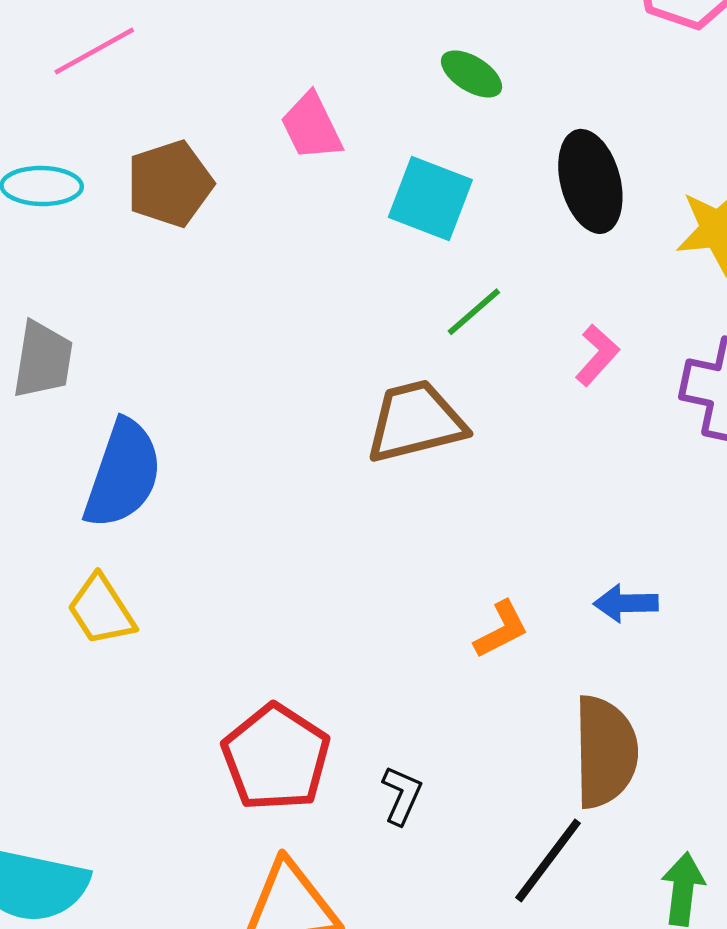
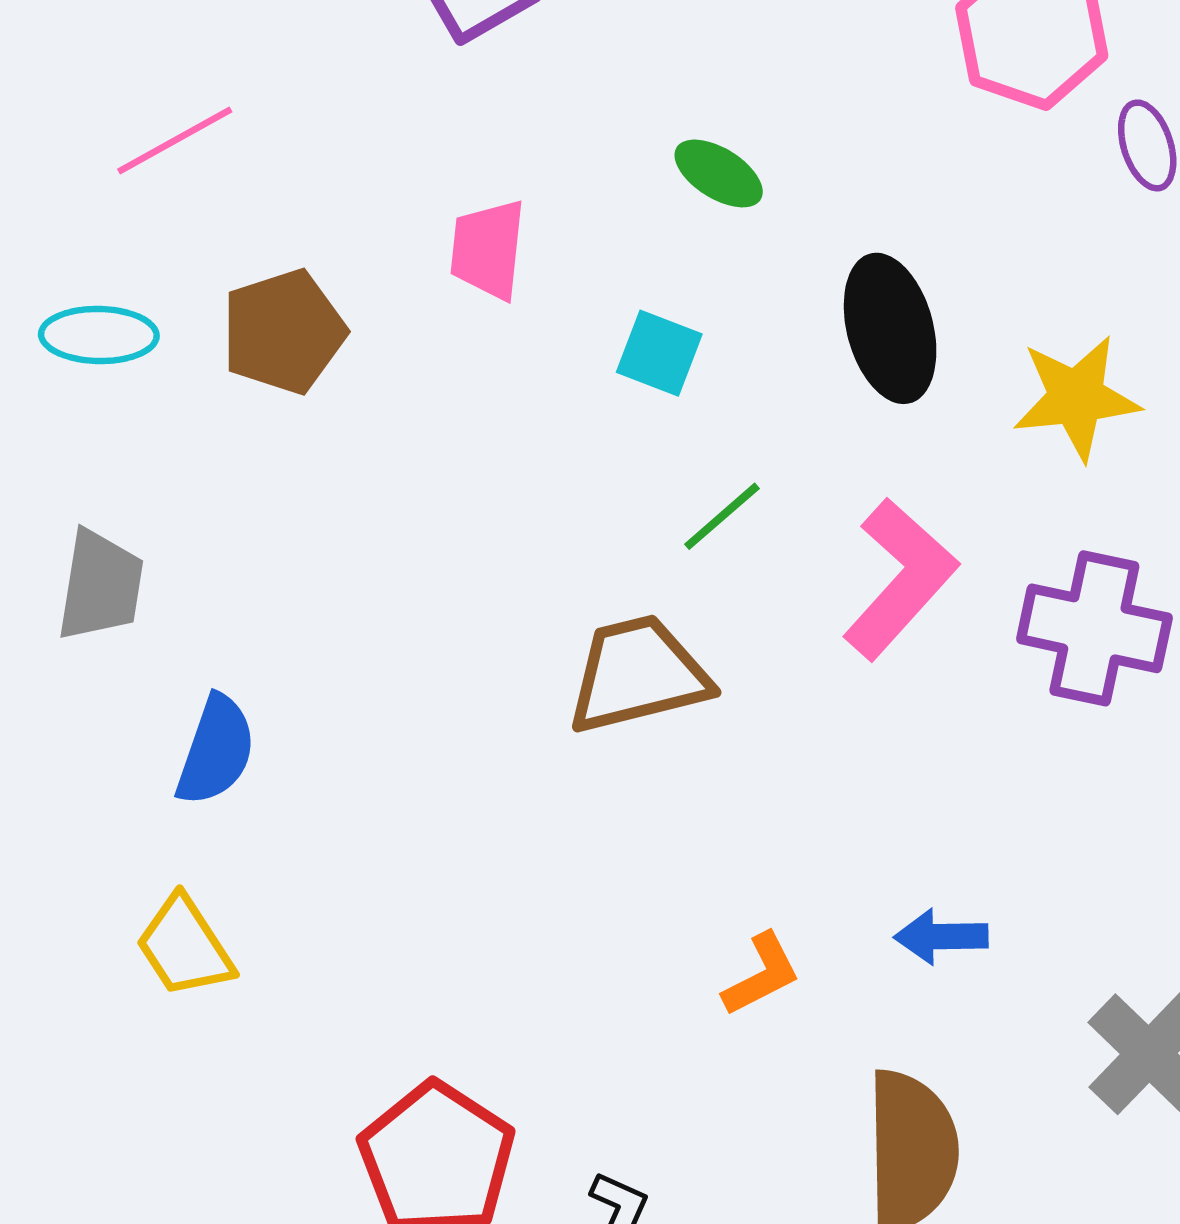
pink trapezoid: (311, 127) -> (488, 249), turned 32
cyan square: (430, 199) -> (659, 353), size x0.7
pink L-shape: (597, 355) -> (900, 579), size x1.8
blue semicircle: (123, 474) -> (216, 750), size x0.7

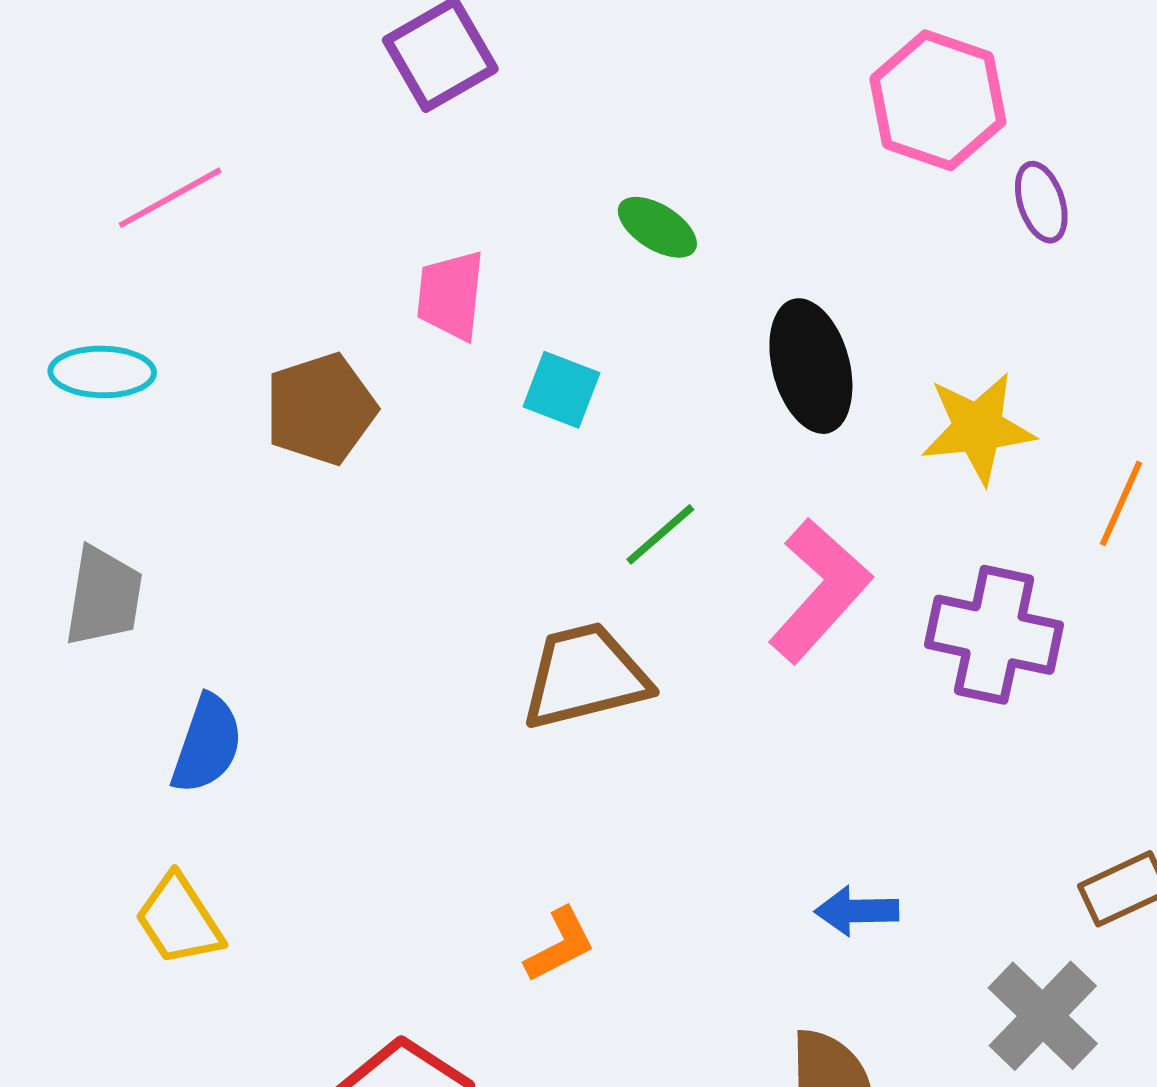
brown pentagon: (283, 332) -> (321, 409), moved
cyan square: (659, 353) -> (561, 390), moved
orange L-shape: (761, 975) -> (560, 945), moved

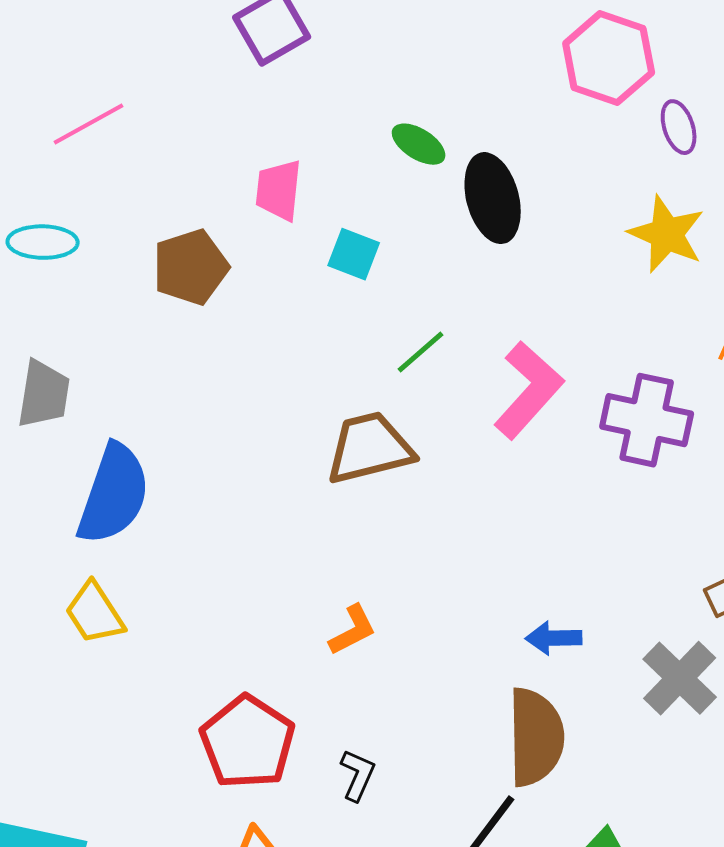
black ellipse: (811, 366) -> (493, 198), moved
yellow star: (978, 428) -> (667, 234), moved, turned 30
blue semicircle: (207, 744) -> (114, 494), size x1.5
blue arrow: (857, 911) -> (554, 638), moved

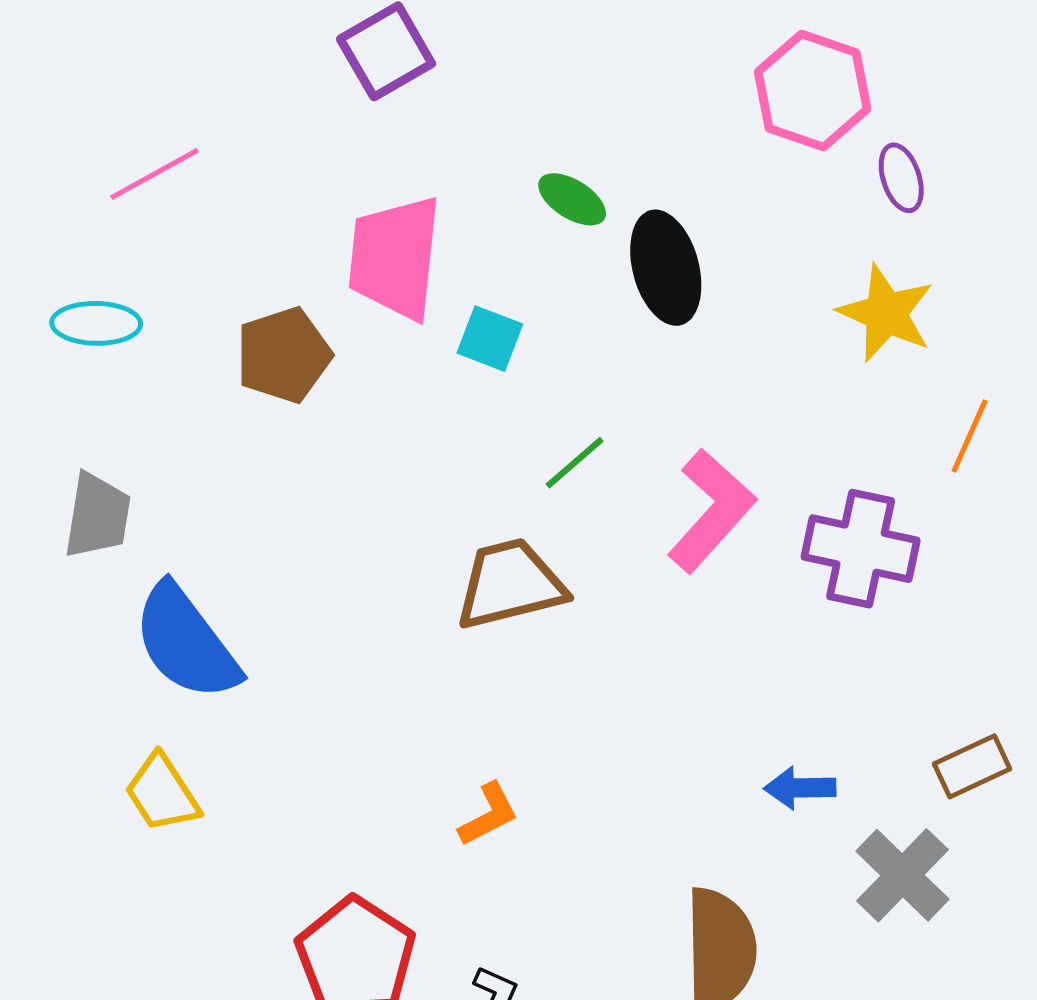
pink trapezoid: (279, 190) -> (395, 258), size x1.6
blue semicircle: (114, 494) -> (186, 642), turned 124
blue arrow: (554, 638) -> (800, 788), moved

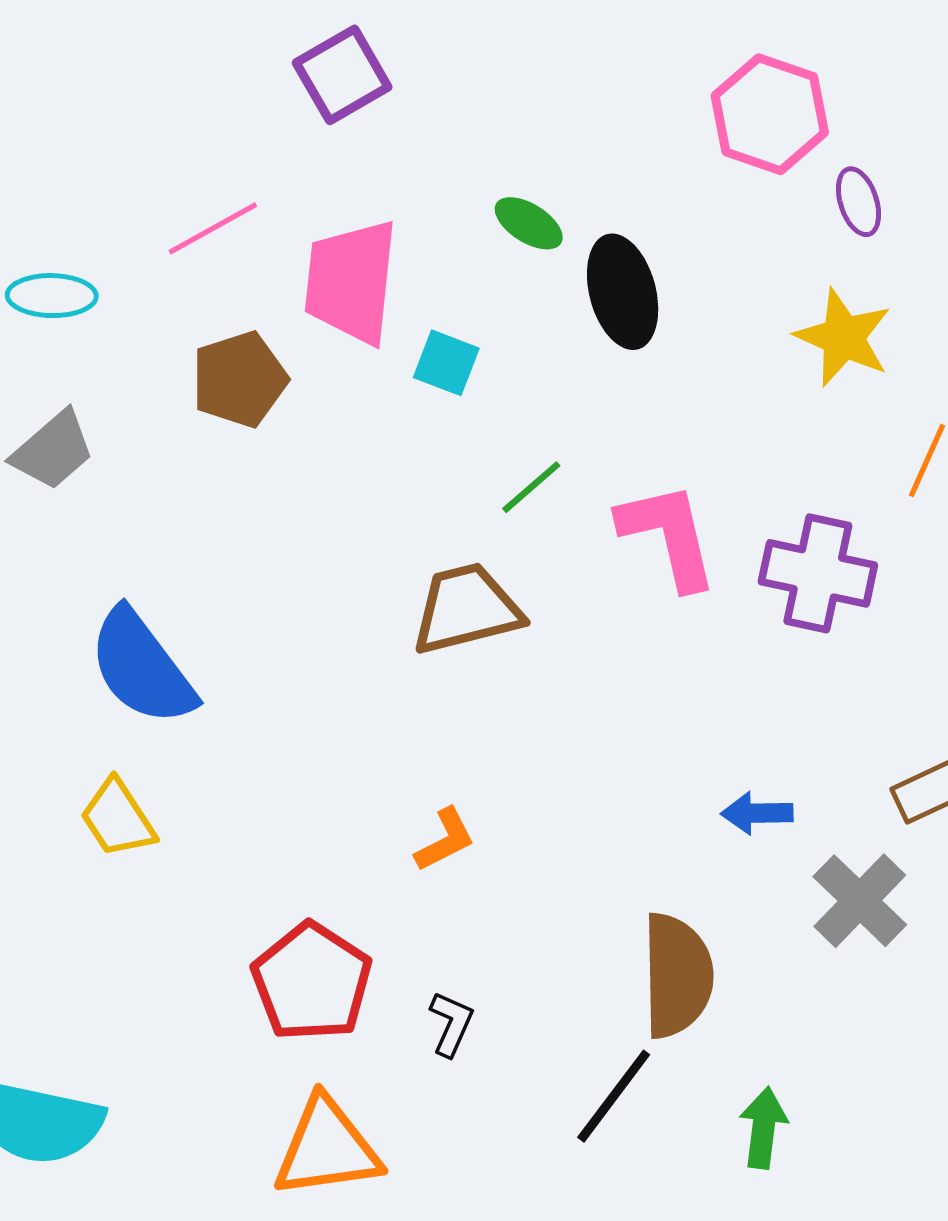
pink line: (154, 174) -> (213, 228), moved
cyan ellipse: (96, 323) -> (52, 296), moved
pink L-shape: (711, 511) -> (668, 535), turned -55
gray trapezoid: (97, 516) -> (53, 450), moved, turned 40

